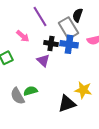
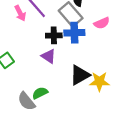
pink arrow: (23, 36) -> (20, 13), moved, turned 32
black triangle: (67, 104) -> (80, 75), moved

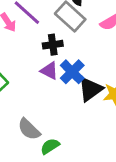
blue cross: (74, 33) -> (72, 72), moved, turned -36
green semicircle: (40, 93) -> (50, 146), moved

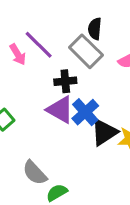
purple triangle: (49, 71) -> (60, 110), size x1.4

